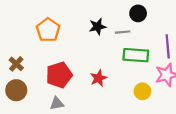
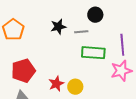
red star: (99, 78) -> (56, 84), moved
yellow circle: (142, 91) -> (75, 87), moved

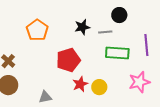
red pentagon: (23, 71) -> (68, 60), moved
pink star: (121, 71) -> (139, 82), moved

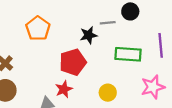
black star: (82, 27) -> (89, 35), moved
gray line: (105, 32) -> (108, 23), moved
red star: (80, 84) -> (64, 89), moved

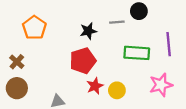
orange pentagon: (38, 28) -> (34, 28), moved
black star: (89, 35) -> (88, 31), moved
red star: (64, 89) -> (95, 86), moved

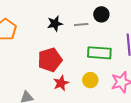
black star: (88, 31) -> (55, 23), moved
yellow circle: (117, 90) -> (90, 80), moved

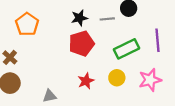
green rectangle: (99, 53) -> (126, 49), turned -30
red pentagon: (50, 60) -> (82, 44), moved

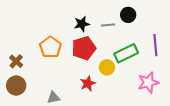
orange pentagon: (27, 24) -> (50, 47), moved
yellow circle: (117, 78) -> (107, 67), moved

